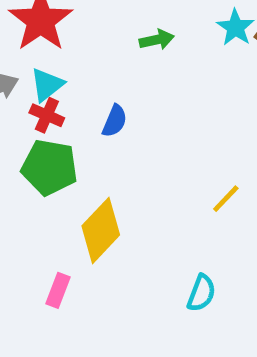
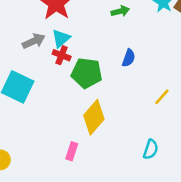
blue semicircle: (115, 121) -> (129, 58), moved
green pentagon: (50, 167) -> (87, 73), moved

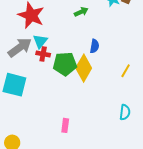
gray arrow: (34, 41) -> (20, 47), size x1.4
yellow diamond: (94, 117) -> (84, 68), moved

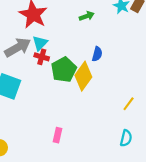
green pentagon: (65, 64) -> (64, 70), turned -30
yellow line: (126, 71) -> (129, 104), moved
cyan semicircle: (125, 112) -> (126, 138), moved

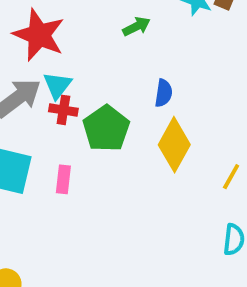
yellow diamond: (83, 76) -> (174, 145), moved
pink rectangle: (57, 135) -> (63, 179), moved

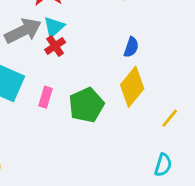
red cross: (63, 110) -> (55, 46), turned 36
green pentagon: (106, 128) -> (86, 105), moved

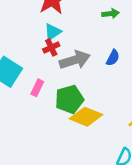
gray arrow: (23, 31) -> (75, 60), moved
yellow diamond: (132, 87) -> (86, 117), moved, turned 64

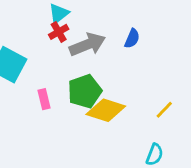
pink rectangle: (37, 88) -> (44, 99), moved, turned -35

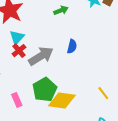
yellow line: (164, 110) -> (103, 93), turned -72

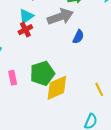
gray arrow: (41, 56) -> (60, 17), moved
yellow diamond: (62, 101) -> (57, 88), turned -44

